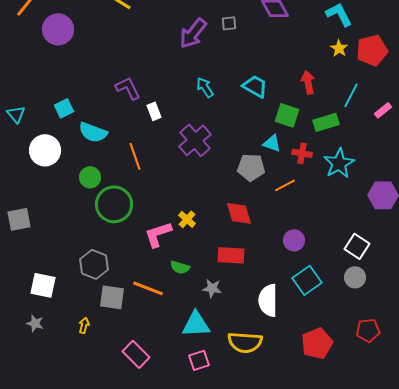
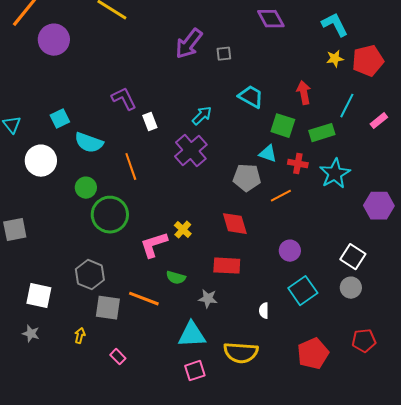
gray square: (229, 23) -> (224, 54), moved
yellow star: (339, 48) -> (335, 59), turned 30
cyan arrow: (205, 87) -> (202, 116), moved, turned 80
white semicircle: (268, 300) -> (264, 311), size x0.5
pink rectangle: (136, 354) -> (118, 357), moved, size x0.6

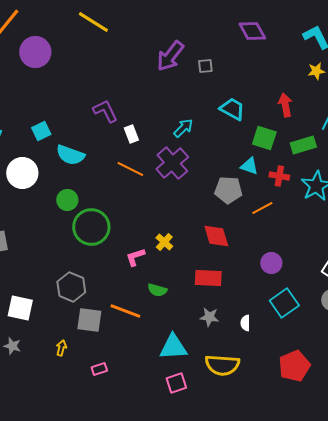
orange line: (131, 167) -> (130, 169), moved, turned -44
pink L-shape: (154, 245) -> (135, 257), size x0.7
gray star: (208, 299) -> (209, 317), moved
pink rectangle: (118, 357) -> (99, 369), turned -63

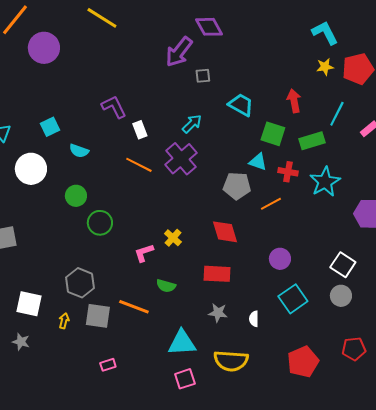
purple diamond: (252, 31) -> (209, 27), moved
gray square: (205, 66) -> (203, 76), moved
cyan semicircle: (70, 155) -> (79, 151), size x0.7
green circle: (91, 227) -> (100, 223), size x0.7
yellow arrow: (61, 348) -> (64, 321), moved

